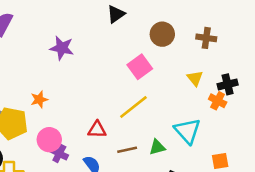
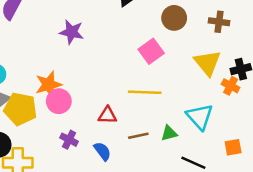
yellow triangle: (195, 78) -> (207, 63), size x1.6
orange star: (39, 99) -> (49, 85), size x1.5
yellow line: (133, 107) -> (145, 92), turned 40
pink circle: (49, 140) -> (59, 101), moved

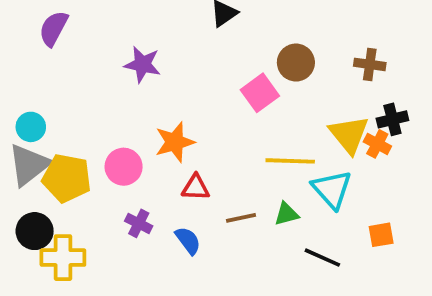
brown circle: (174, 18) -> (296, 63), moved
brown cross: (219, 22) -> (370, 64), moved
yellow triangle: (207, 63) -> (349, 134), moved
orange star: (49, 85) -> (175, 142), moved
yellow line: (145, 92) -> (290, 161), moved

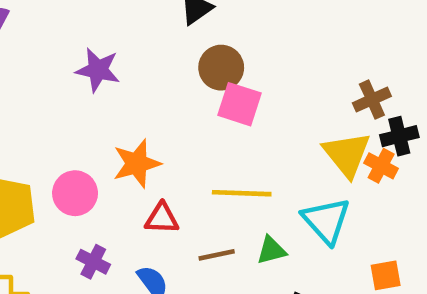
brown circle: (296, 63) -> (221, 68), moved
brown cross: (370, 64) -> (372, 100), moved, turned -32
pink square: (260, 93) -> (239, 104), turned -36
yellow line: (290, 161) -> (242, 193), moved

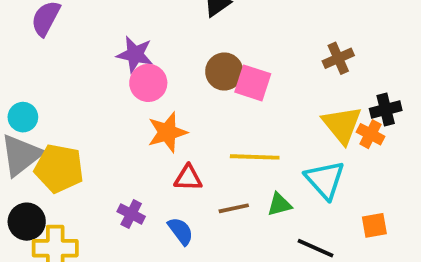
brown circle: (221, 68) -> (224, 72), moved
brown cross: (372, 100) -> (338, 58), moved
pink circle: (75, 193) -> (148, 83), moved

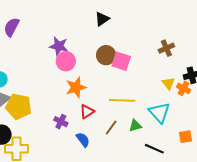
yellow triangle: (342, 125) -> (168, 83), size x0.6
red triangle: (188, 178) -> (87, 111), turned -35
brown line: (234, 208) -> (111, 128), turned -42
purple cross: (131, 214) -> (61, 122), moved

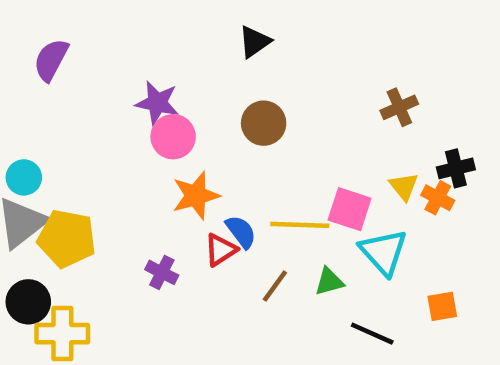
pink square: (121, 61) -> (350, 209), moved
blue semicircle: (83, 140) -> (241, 232), moved

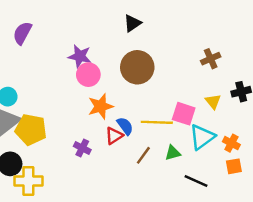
brown circle: (264, 123) -> (137, 67), size x1.4
orange cross: (438, 198) -> (231, 143), moved
cyan triangle: (383, 252) -> (202, 137), turned 36

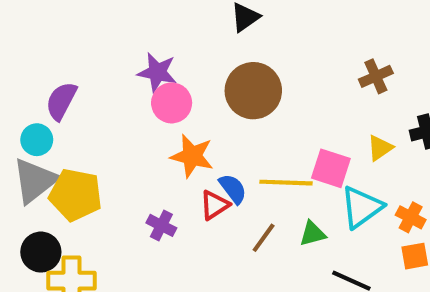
purple semicircle: (22, 33) -> (61, 101), moved
yellow triangle: (213, 102) -> (380, 148), turned 35
orange star: (101, 106) -> (192, 156), turned 30

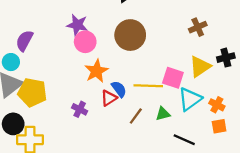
yellow triangle: (380, 148) -> (200, 67), size x1.5
orange star: (192, 156) -> (96, 71), turned 30

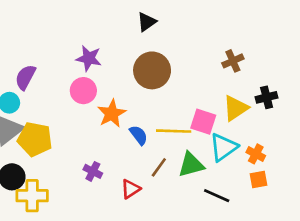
pink circle: (85, 42) -> (83, 91), moved
red triangle: (109, 98) -> (130, 189), moved
purple cross: (80, 109) -> (93, 171), moved
green triangle: (163, 114) -> (191, 165), size x1.5

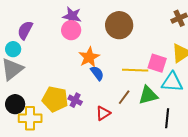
pink circle: (83, 91) -> (71, 30), moved
blue semicircle: (139, 135) -> (97, 73), moved
yellow pentagon: (35, 139) -> (55, 99), moved
cyan triangle: (223, 147) -> (172, 82), turned 40
black line: (217, 196) -> (167, 118), turned 72

